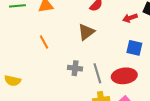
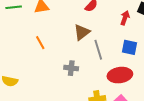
red arrow: (130, 18) -> (125, 18), turned 128
gray line: (97, 73) -> (98, 50), moved

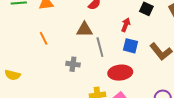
red arrow: (125, 18) -> (126, 25), moved
brown triangle: (82, 32) -> (84, 30), turned 36

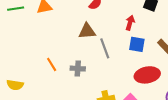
orange line: (44, 38) -> (52, 64), moved
red ellipse: (120, 73) -> (147, 75), moved

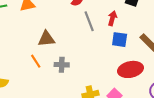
brown triangle: (87, 31) -> (46, 39), moved
gray line: (105, 48) -> (89, 21), moved

